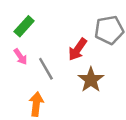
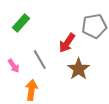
pink arrow: (20, 57) -> (14, 66), moved

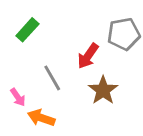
pink arrow: (14, 66) -> (18, 97), moved
orange arrow: (31, 90) -> (41, 118), turned -78

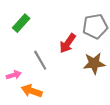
brown star: (103, 90) -> (94, 63), moved, turned 30
pink arrow: (18, 97) -> (14, 75), turned -72

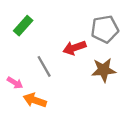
red arrow: (68, 43) -> (74, 48), turned 36
pink arrow: (14, 75) -> (15, 83), turned 48

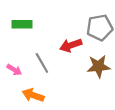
green rectangle: (23, 26) -> (22, 24), turned 48
pink arrow: (15, 83) -> (14, 70), moved

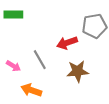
green rectangle: (22, 24) -> (13, 14), moved
brown star: (99, 66) -> (78, 71), moved

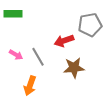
pink arrow: (13, 66) -> (16, 55), moved
orange arrow: (31, 90) -> (30, 86), turned -90

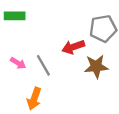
brown star: (74, 68) -> (96, 66), moved

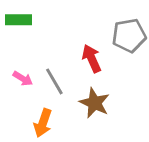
red arrow: (73, 47) -> (92, 58), turned 85
brown star: (96, 66) -> (95, 103), moved, turned 30

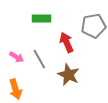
green rectangle: (18, 20) -> (41, 18), moved
orange arrow: (43, 123) -> (15, 89), moved, turned -36

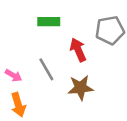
pink arrow: (16, 57) -> (13, 75), moved
brown star: (69, 75) -> (81, 88), turned -30

